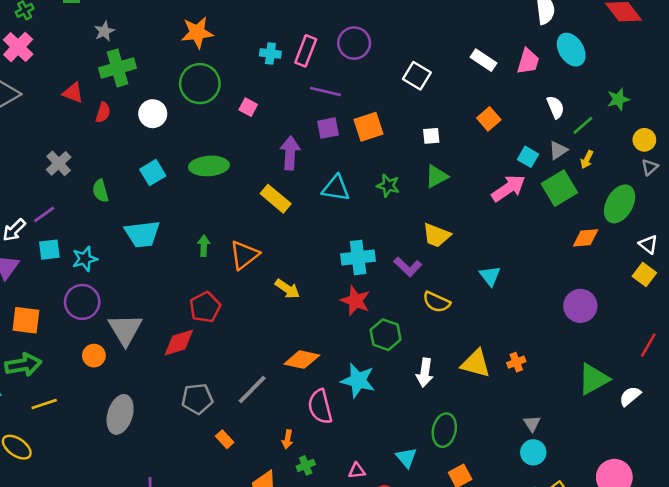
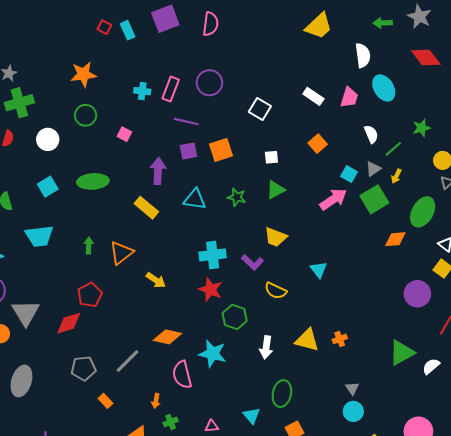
green circle: (200, 84) -> (86, 115), size x0.7
purple circle: (580, 306) -> (417, 294), moved

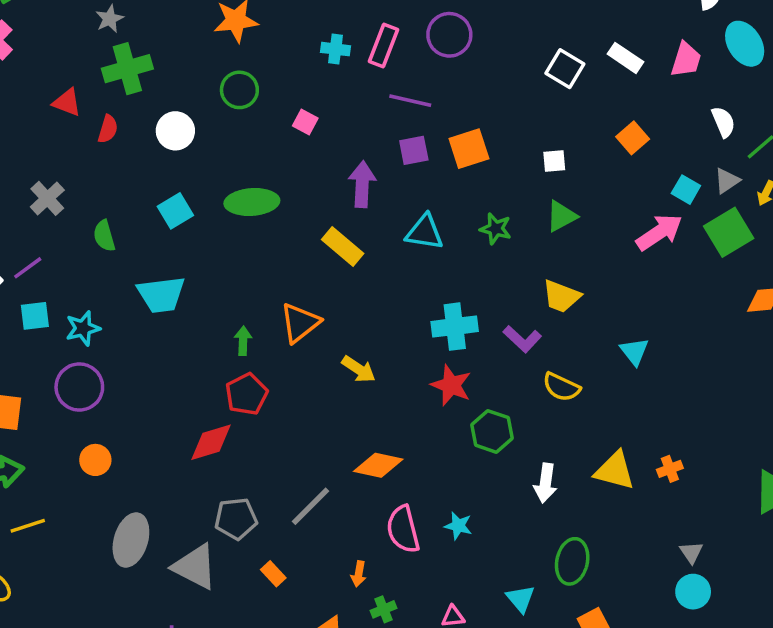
white square: (260, 109) -> (565, 69), moved
green arrow: (89, 245) -> (243, 341), moved
gray triangle: (26, 313) -> (195, 567), moved, turned -32
cyan star: (213, 354) -> (458, 526), moved, size x0.6

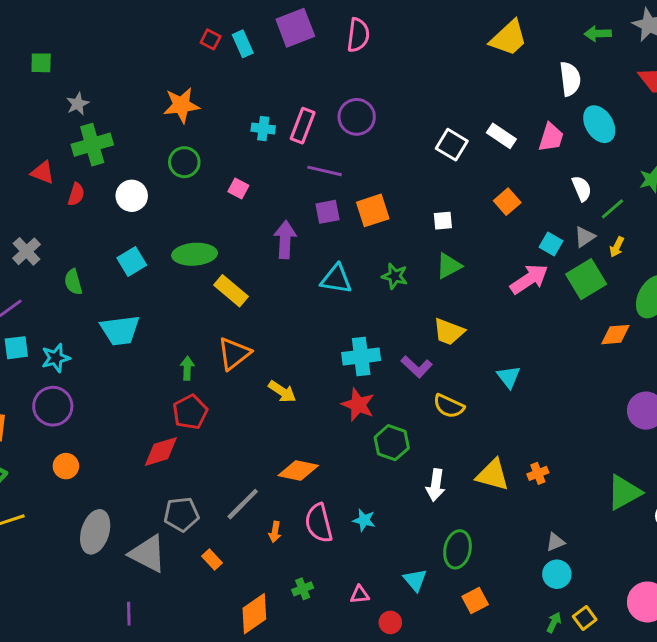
yellow rectangle: (343, 246) -> (231, 291), moved
gray triangle: (691, 552) -> (555, 542), turned 42
orange arrow: (359, 574) -> (275, 532), moved

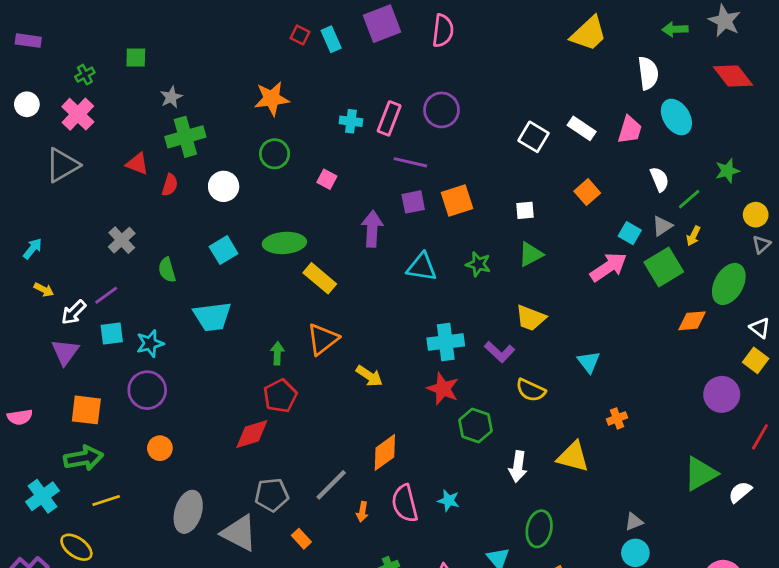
orange diamond: (298, 470) -> (385, 452), turned -48
orange cross: (538, 473) -> (617, 418), moved

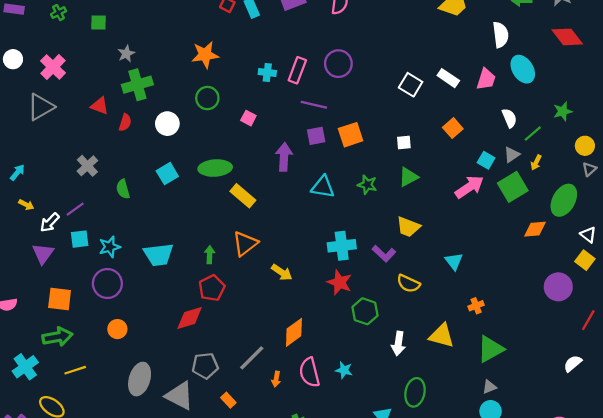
green cross: (85, 75) -> (59, 13), moved
cyan trapezoid: (212, 317) -> (158, 255), moved
green triangle: (700, 474) -> (491, 349), moved

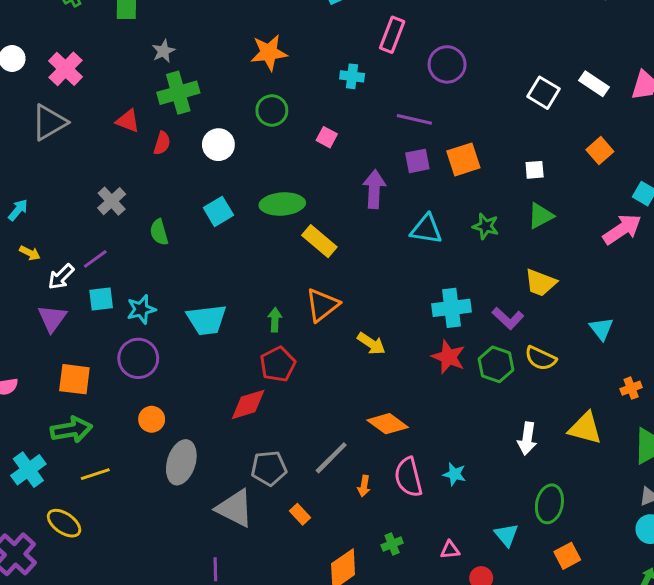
pink rectangle: (297, 70) -> (392, 35), moved
green hexagon: (365, 311) -> (496, 364), moved
orange diamond: (294, 332) -> (388, 424), turned 72
gray ellipse: (140, 379) -> (181, 462), moved

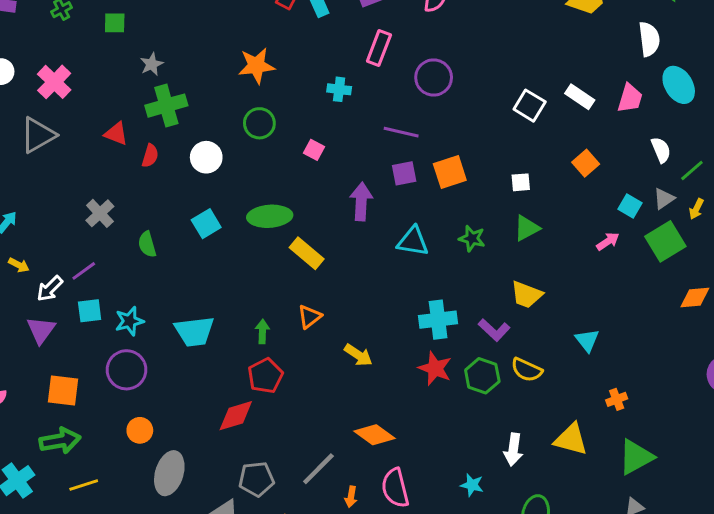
pink arrow: (622, 229) -> (608, 241), size x0.6
orange triangle: (322, 305) -> (310, 317), size x0.7
cyan star: (454, 474) -> (472, 485), moved

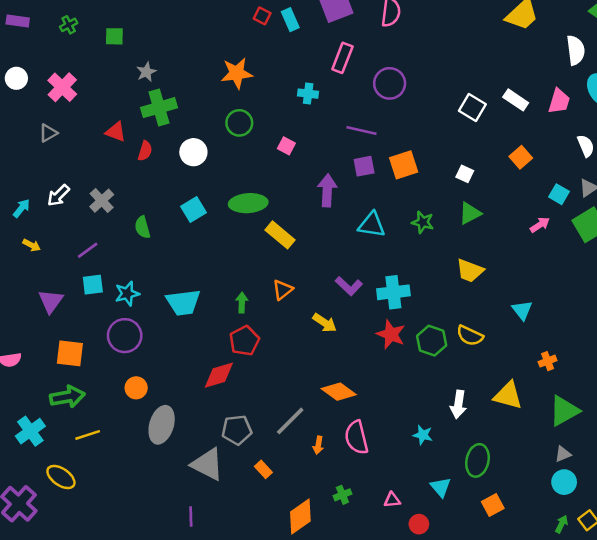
gray triangle: (38, 135) -> (48, 133), size x0.6
white square: (521, 182) -> (465, 174), turned 30
white arrow: (50, 289) -> (58, 195), moved
purple L-shape: (494, 330) -> (349, 286), moved

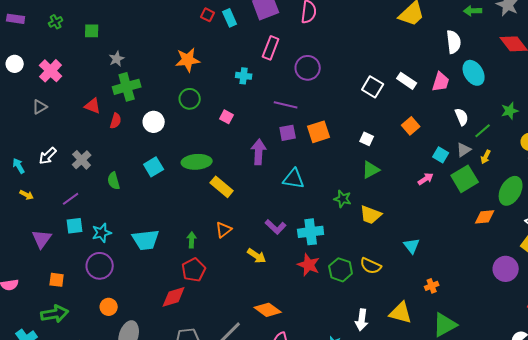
cyan arrow: (21, 208) -> (19, 166), turned -70
green star: (423, 222) -> (343, 199), moved
orange square: (70, 353) -> (57, 280), size x0.7

